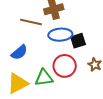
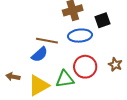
brown line: (31, 22) -> (47, 41), moved
black square: (78, 41) -> (102, 20), moved

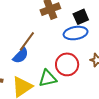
blue ellipse: (80, 36) -> (76, 33), moved
brown line: (47, 41) -> (27, 41), turned -60

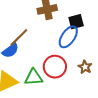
blue ellipse: (76, 33) -> (68, 37), turned -55

